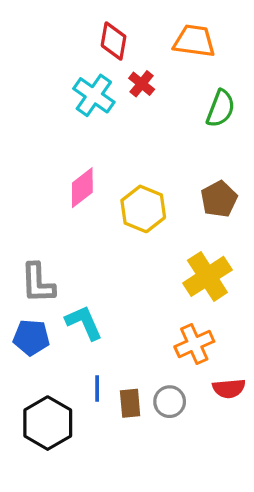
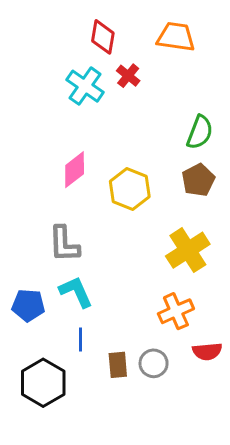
green semicircle: (221, 108) -> (200, 132), moved
gray L-shape: (38, 283) -> (64, 244), moved
blue line: (97, 388) -> (81, 340), moved

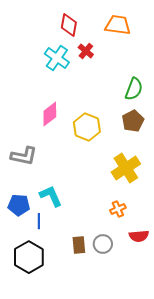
gray L-shape: (64, 244) -> (24, 156), moved, turned -76
orange cross: (176, 311) -> (118, 209), size x0.7
blue line: (81, 340) -> (39, 221), moved

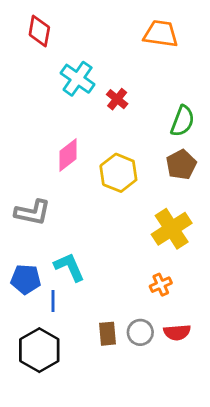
red diamond: (69, 25) -> (39, 31), moved
red cross: (86, 51) -> (117, 99), moved
red semicircle: (139, 236) -> (177, 332), moved

